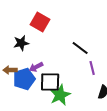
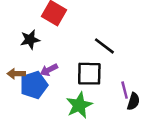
purple line: (92, 68) -> (125, 90), moved
black square: (50, 82) -> (89, 74), moved

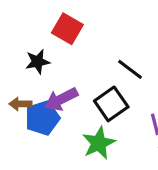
purple arrow: (49, 70) -> (61, 99), size x1.5
black square: (89, 74) -> (111, 104), turned -36

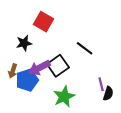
brown arrow: (20, 104) -> (13, 71), turned -72
black square: (111, 104) -> (58, 66), moved

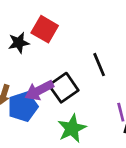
black star: (24, 43) -> (19, 43), moved
black line: (85, 48) -> (99, 65), turned 30

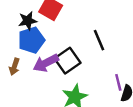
blue pentagon: (23, 107) -> (31, 40), moved

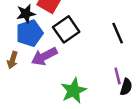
black line: (99, 40) -> (118, 33), moved
black square: (68, 61) -> (66, 29), moved

